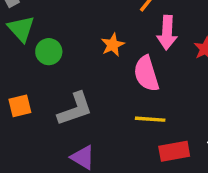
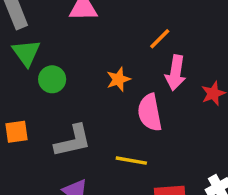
yellow line: (150, 119) -> (131, 161), moved

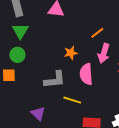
green circle: (52, 79) -> (17, 55), moved
gray L-shape: (73, 141) -> (55, 80), moved

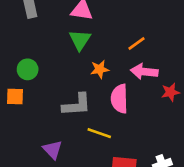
green triangle: (20, 31) -> (80, 40), moved
pink arrow: (104, 53) -> (144, 72), turned 78

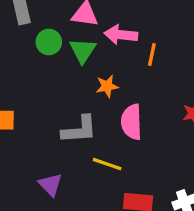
orange line: (137, 44) -> (152, 54), turned -42
green circle: (28, 69) -> (49, 42), moved
pink arrow: (144, 72) -> (121, 35), moved

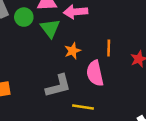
green circle: (49, 42) -> (24, 17), moved
orange line: (152, 54) -> (109, 48), moved

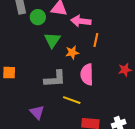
green triangle: (50, 28) -> (52, 40), moved
orange line: (109, 48) -> (96, 40), moved

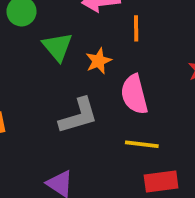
yellow line: (72, 100) -> (142, 144), moved

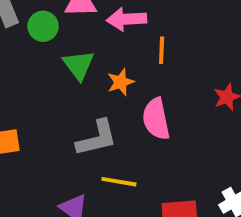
yellow line: (142, 144) -> (119, 182), moved

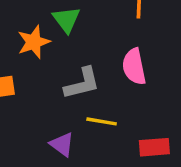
orange star: (121, 82) -> (34, 42), moved, size x1.4

